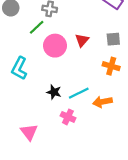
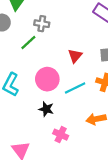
pink circle: (55, 46) -> (47, 79), moved
cyan line: (79, 93) -> (75, 88), moved

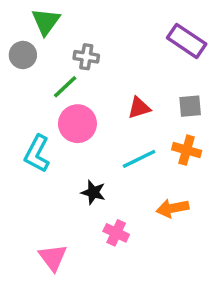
red triangle: (75, 56) -> (139, 108), turned 32
pink circle: (47, 79) -> (77, 124), moved

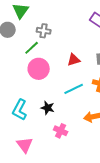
cyan L-shape: (37, 154) -> (20, 110), moved

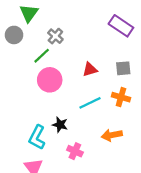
gray cross: (44, 31) -> (55, 36), turned 32
cyan L-shape: (20, 110) -> (37, 137), moved

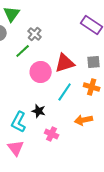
red triangle: (90, 69) -> (65, 63), size x1.5
pink circle: (50, 80) -> (41, 72), moved
cyan line: (90, 103) -> (65, 92), turned -30

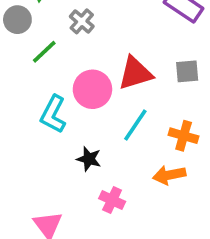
green line: (23, 51) -> (44, 52), moved
orange cross: (92, 87) -> (184, 136), moved
cyan L-shape: (19, 122) -> (53, 114), moved

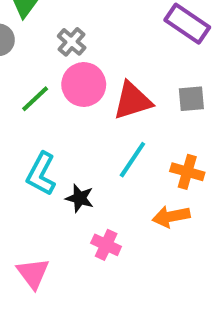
green line: (44, 52) -> (35, 99), moved
pink circle: (92, 89) -> (84, 85), moved
cyan L-shape: (53, 114) -> (41, 174), moved

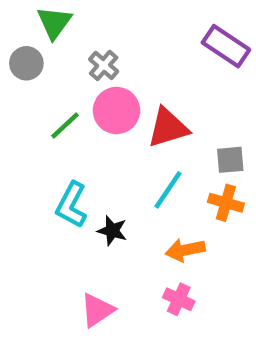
gray square: (191, 99) -> (230, 160), moved
orange arrow: (171, 216) -> (185, 250), moved
pink cross: (106, 245) -> (179, 299), moved
pink triangle: (33, 273) -> (97, 310), moved, turned 33

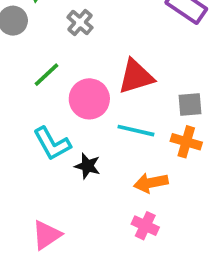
pink circle: (116, 110) -> (89, 99), moved
cyan line: (168, 190) -> (136, 131), turned 69
cyan L-shape: (71, 205) -> (52, 144), turned -57
pink triangle: (97, 310) -> (46, 235), moved

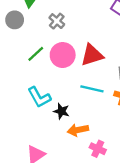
pink circle: (89, 99) -> (63, 55), moved
orange arrow: (151, 183) -> (78, 130), moved

